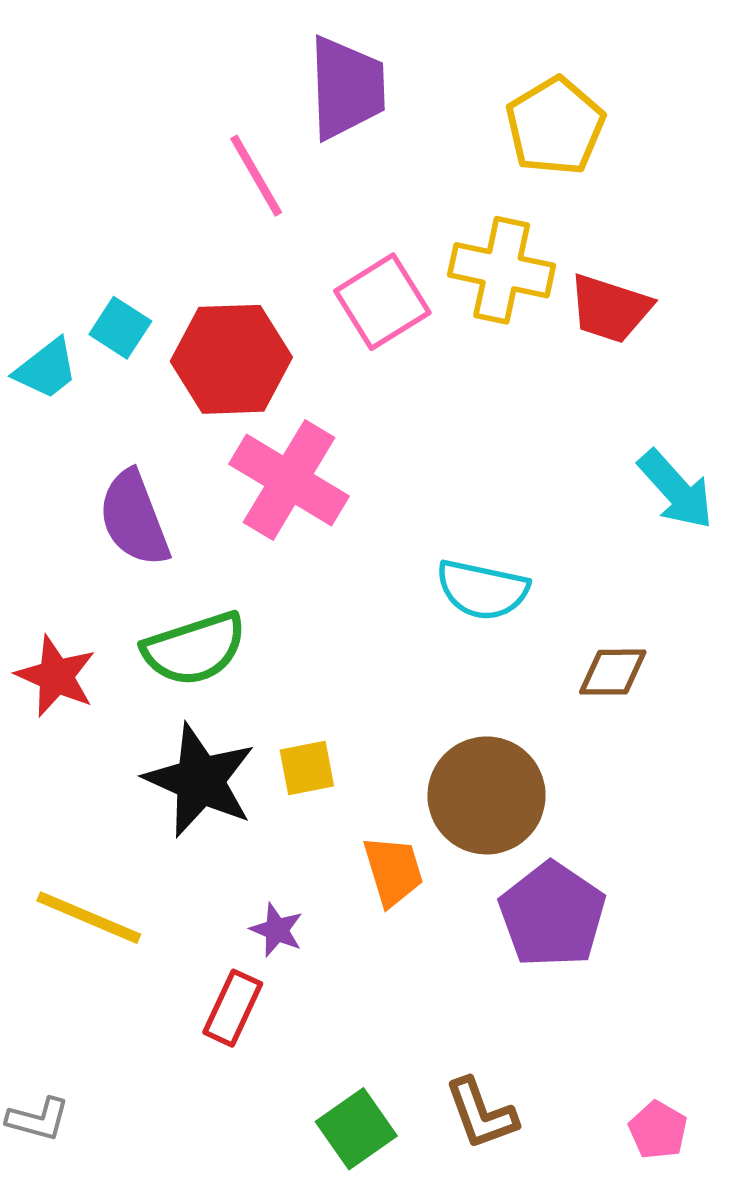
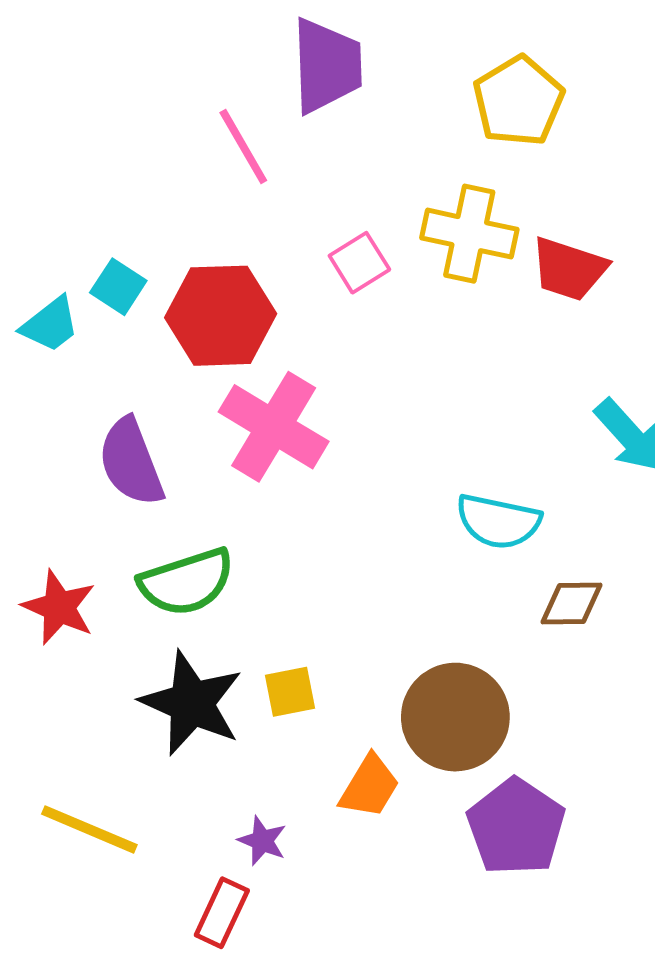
pink square: (382, 302) -> (359, 263), size x0.7
cyan semicircle: (482, 590) -> (498, 521), moved
orange trapezoid: (393, 871) -> (370, 786), turned 48

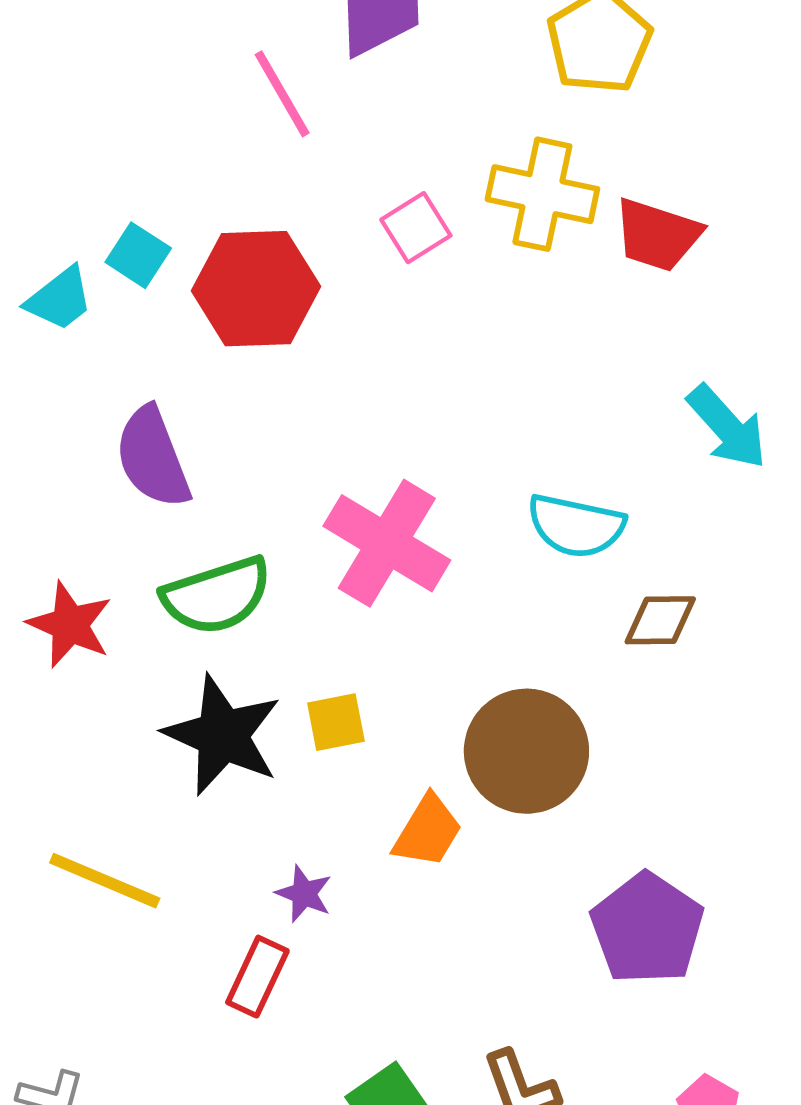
pink cross: (274, 427) -> (387, 543), moved
purple pentagon: (516, 827) -> (647, 929), moved

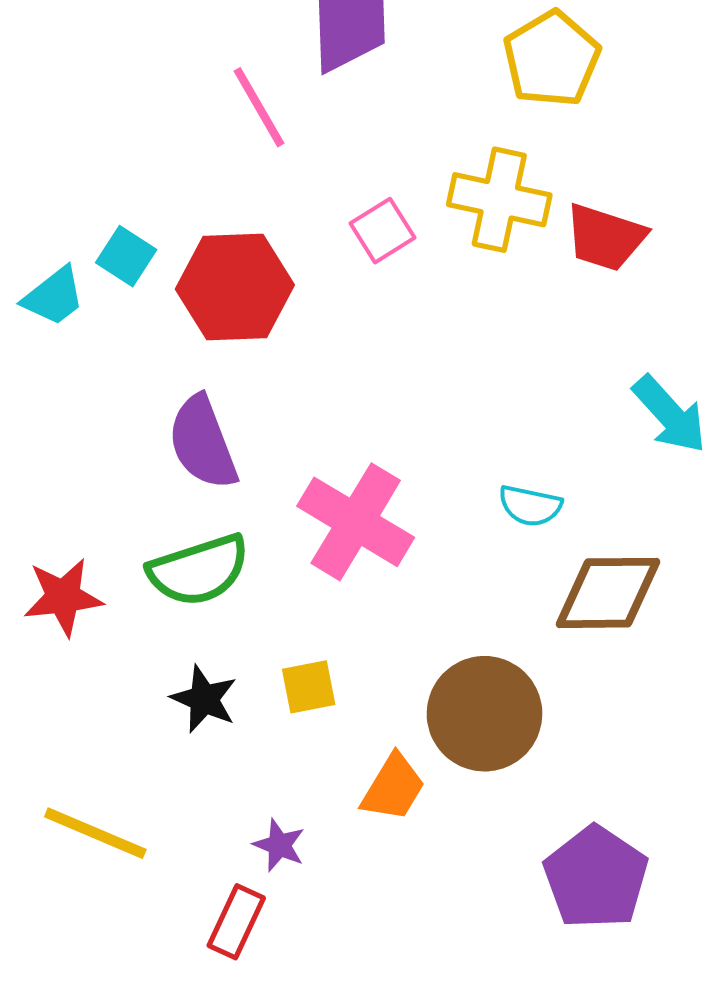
purple semicircle: (153, 457) -> (203, 443), moved
cyan semicircle: (576, 526) -> (530, 506), size x0.7
brown diamond: (660, 620) -> (608, 593), size x1.6
red star: (70, 625) -> (63, 597), turned -30
black star: (223, 735) -> (204, 699), size x0.6

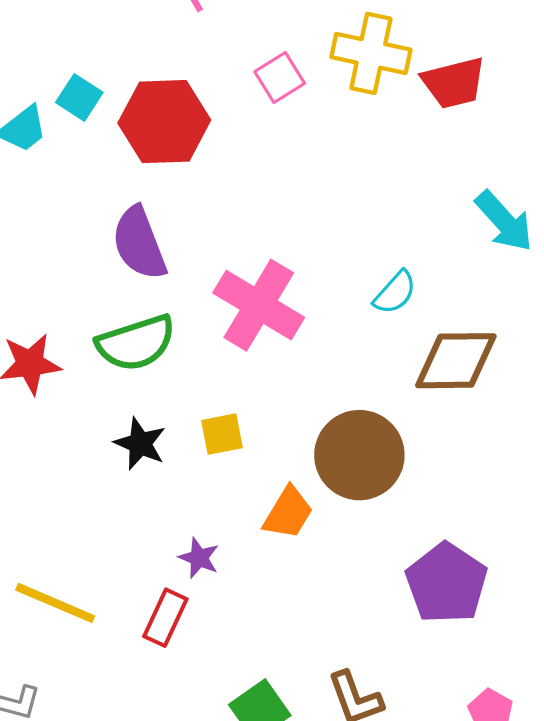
red trapezoid: (605, 237) -> (454, 83), turned -32
cyan semicircle: (530, 506) -> (395, 293), turned -60
yellow line: (95, 833) -> (55, 603), moved

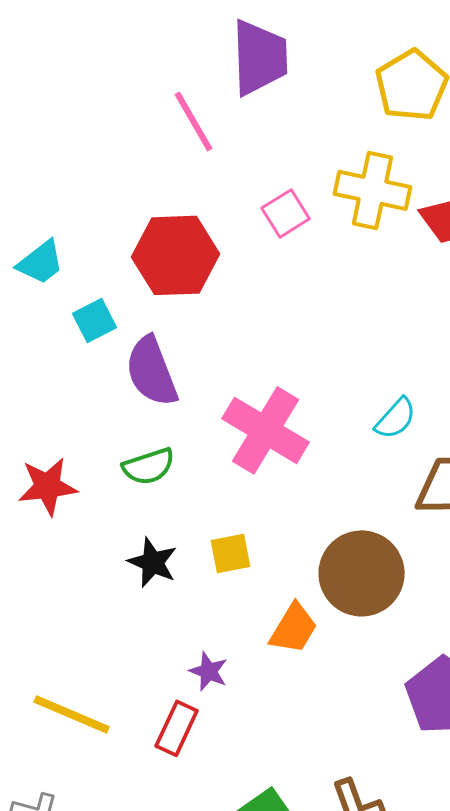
cyan square: (79, 97) -> (95, 320), moved, turned 30
green semicircle: (136, 343) -> (149, 466), size x0.7

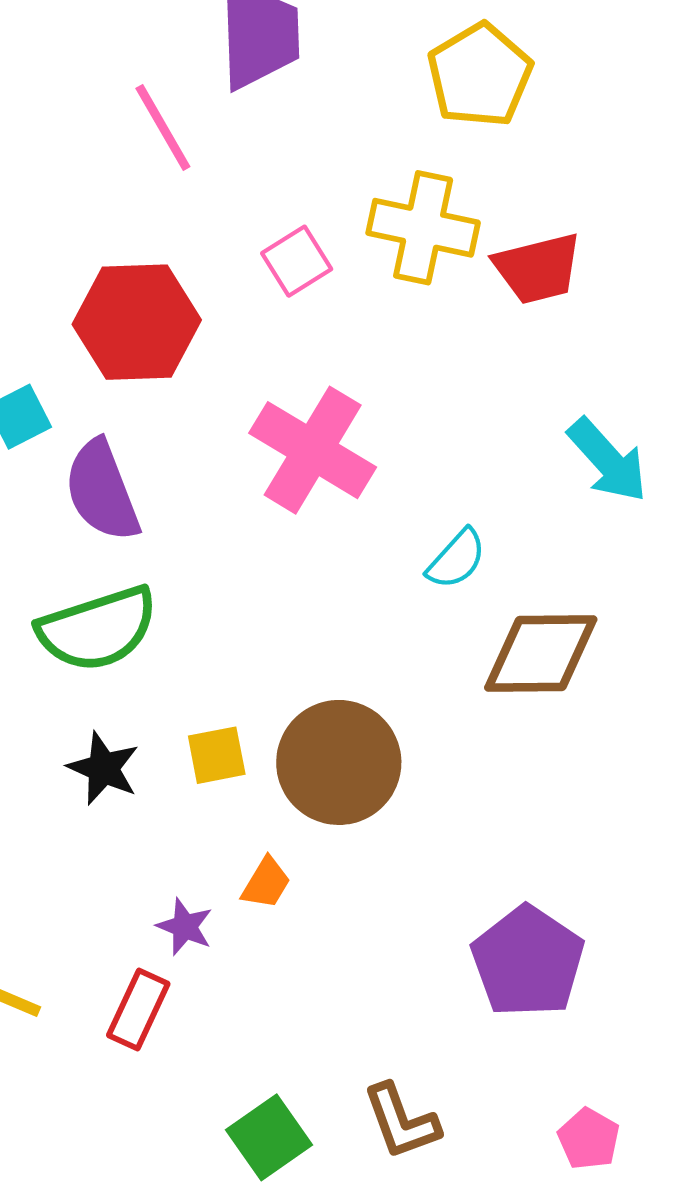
pink cross: (266, 430) -> (313, 450), moved
green semicircle: (149, 466) -> (98, 629), size x1.6
brown circle: (362, 573) -> (339, 762), moved
orange trapezoid: (294, 628) -> (266, 883), moved, size x0.7

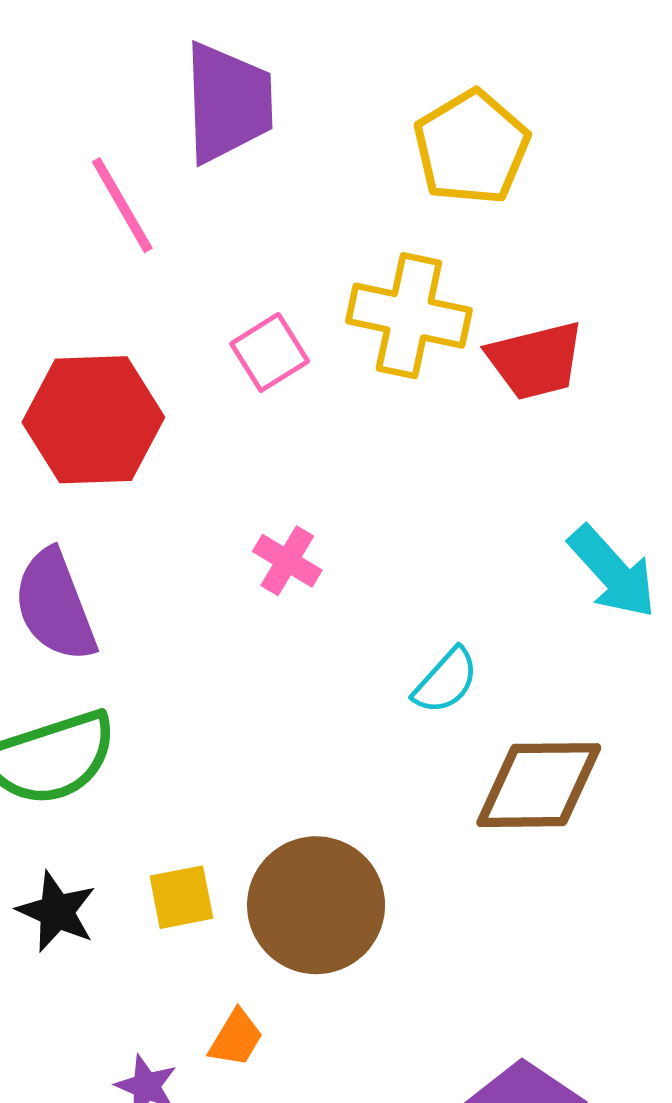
pink cross: (313, 450) -> (287, 561), size x0.5

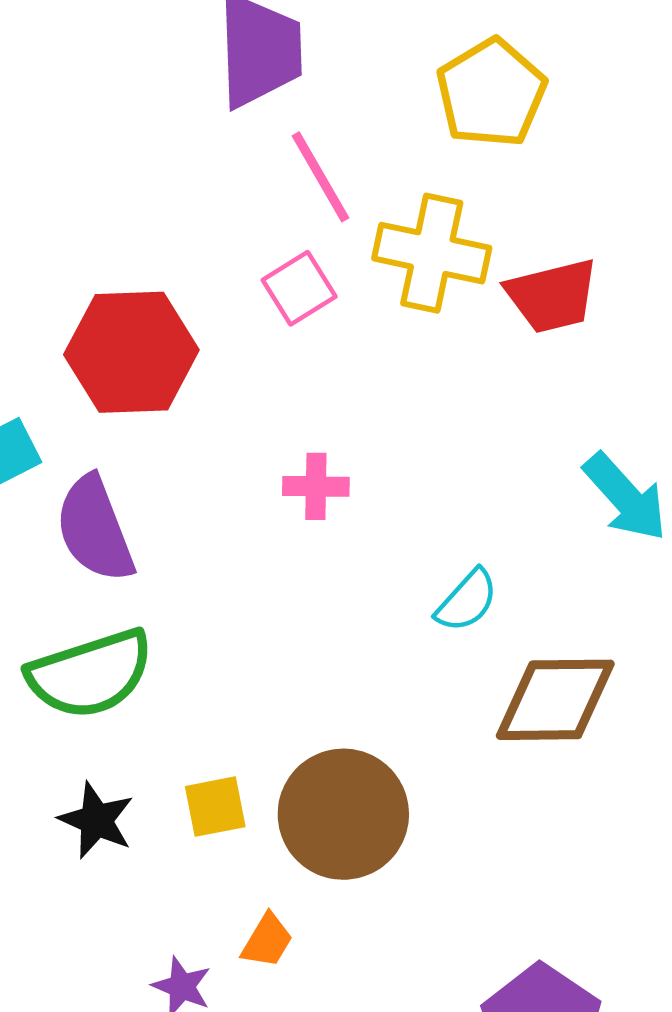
pink line: (122, 205) -> (320, 177), moved
pink cross: (287, 561) -> (316, 486), turned -30

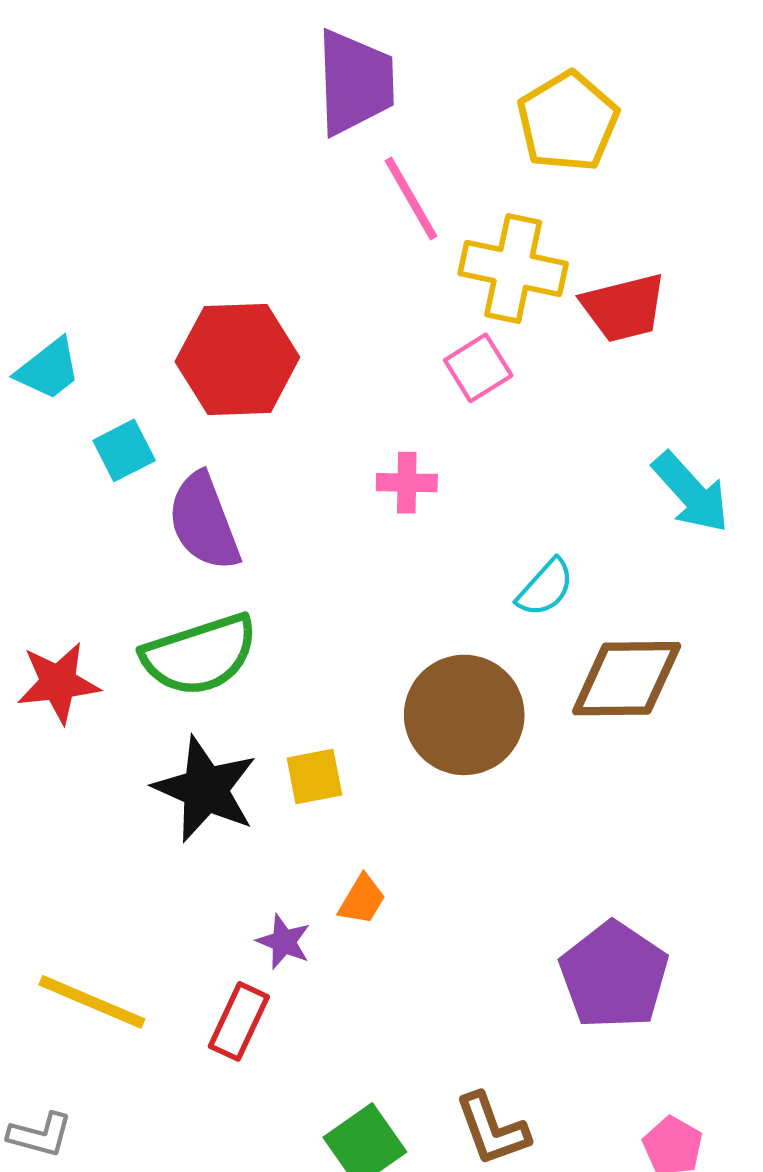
pink square: (299, 288) -> (478, 368), moved
brown circle: (343, 814) -> (464, 715), moved
black star: (96, 820) -> (205, 789), size x1.5

